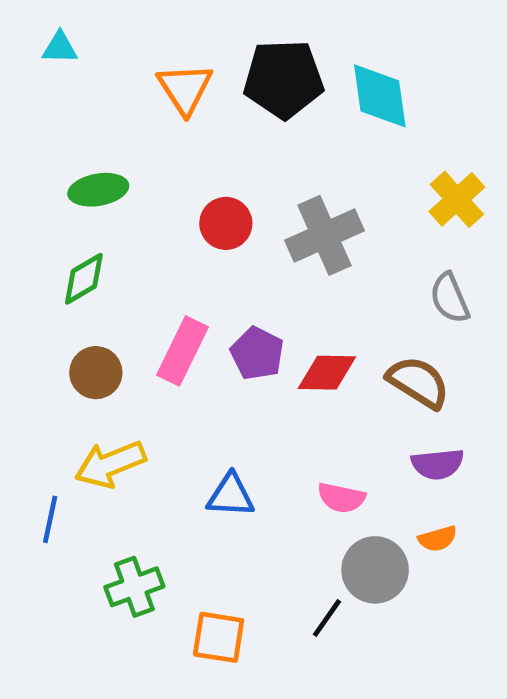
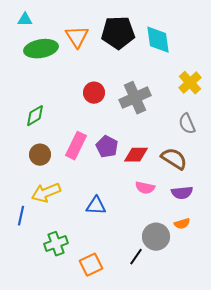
green ellipse: (98, 190) -> (41, 49), moved, size x1.4
pink semicircle: (341, 498) -> (145, 188), moved
orange square: (219, 637) -> (91, 265), turned -35

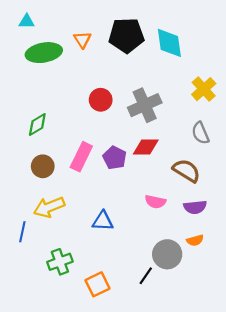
orange triangle: (77, 37) -> (82, 40), size x0.7
red diamond: (136, 155) -> (146, 147), moved

